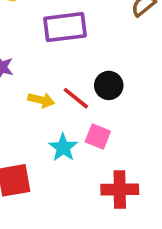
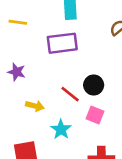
yellow arrow: (41, 100) -> (35, 106), moved
pink square: (98, 137) -> (95, 115), moved

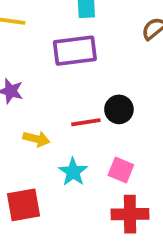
red line: (70, 94) -> (86, 122), turned -48
pink square: (95, 115) -> (121, 170), moved

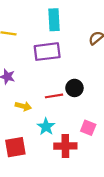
pink square: (121, 170) -> (88, 128), moved
red cross: (130, 214) -> (65, 146), moved

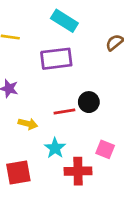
cyan rectangle: (54, 20) -> (64, 21), turned -55

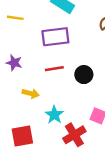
red line: (64, 112) -> (54, 69), moved
red cross: (78, 171) -> (74, 135), turned -30

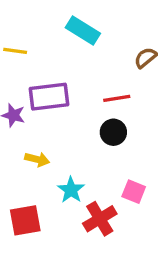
purple rectangle: (55, 37) -> (49, 97), moved
red line: (54, 69) -> (117, 98), moved

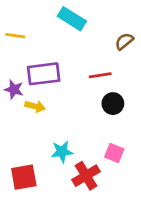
black circle: (113, 132) -> (113, 104), moved
yellow arrow: (37, 159) -> (35, 106), moved
cyan star: (71, 190) -> (62, 152), turned 30

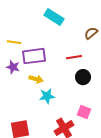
yellow line: (15, 36) -> (14, 42), moved
yellow arrow: (35, 106) -> (36, 79), moved
cyan star: (62, 152) -> (47, 96), moved

